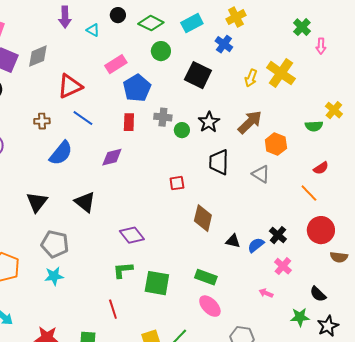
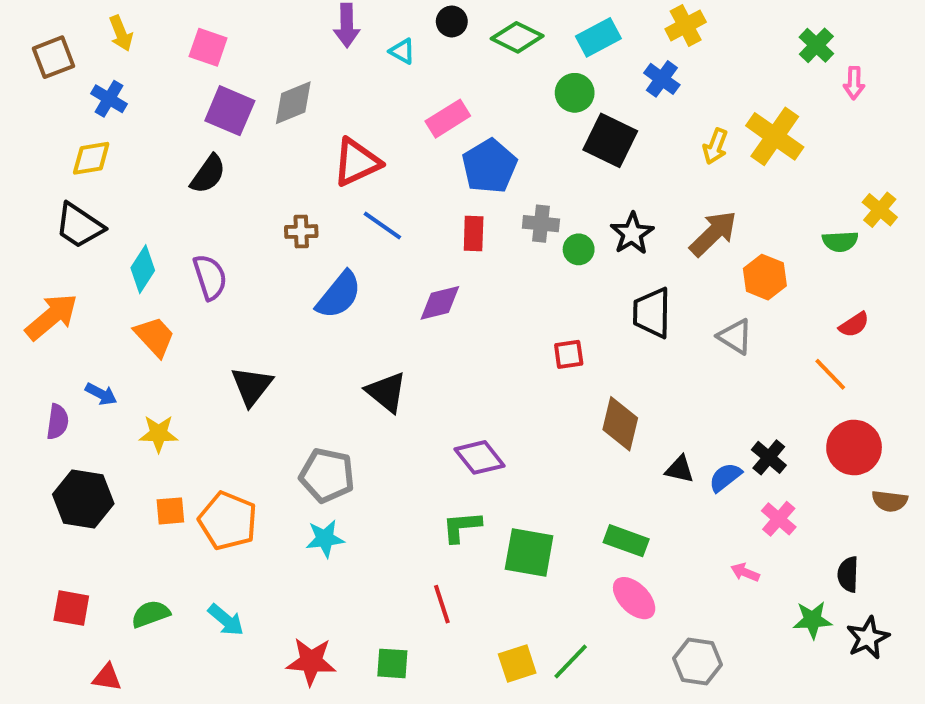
green circle: (161, 51) -> (575, 93), moved
black triangle: (37, 202) -> (252, 386), moved
black semicircle: (318, 294) -> (848, 574), turned 48

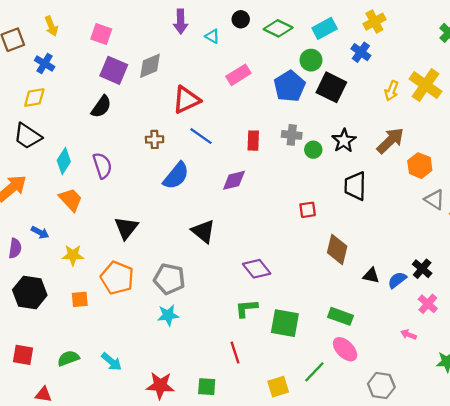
blue pentagon: (489, 166) -> (289, 86), moved
gray triangle: (735, 337) -> (435, 200), moved
orange pentagon: (228, 521) -> (117, 278), moved
green line: (571, 662) -> (314, 372), moved

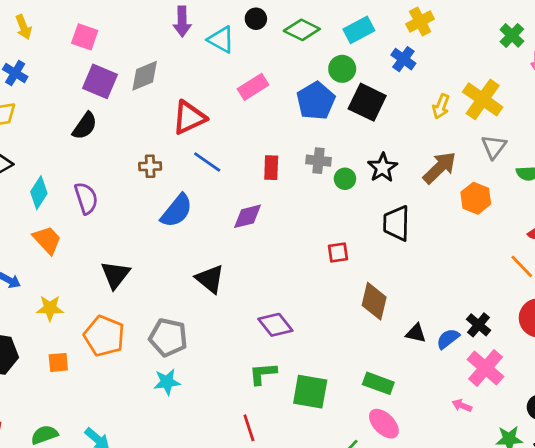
cyan triangle: (212, 36) -> (221, 40), size x1.5
gray triangle: (435, 200) -> (494, 147), moved, turned 35
pink cross: (428, 304) -> (485, 368), size x1.5

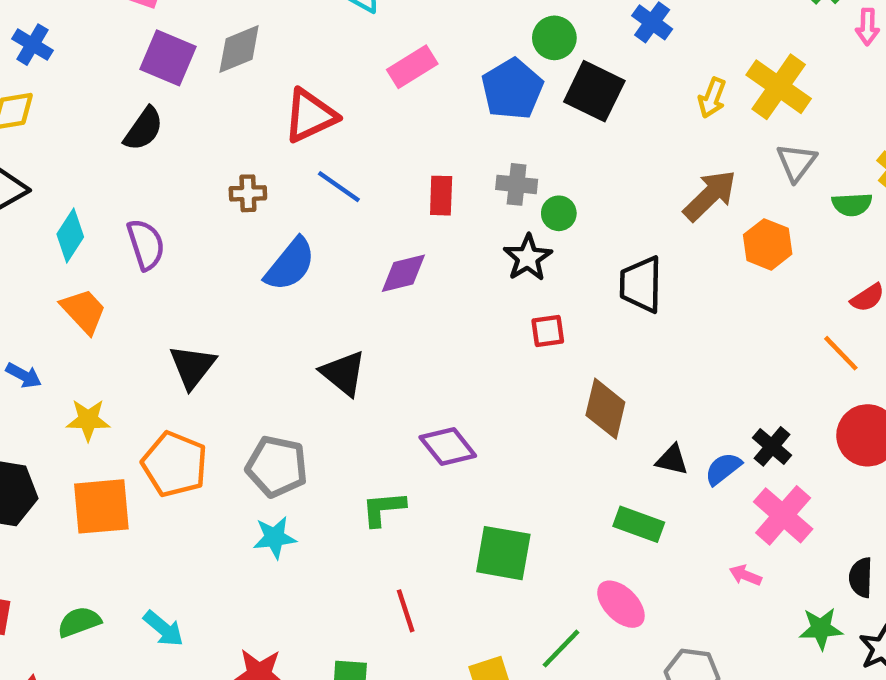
black star: (383, 168) -> (528, 258), moved
orange square: (58, 362) -> (101, 506), size x1.8
green L-shape: (263, 374) -> (383, 509), moved
green rectangle: (378, 383) -> (639, 524), moved

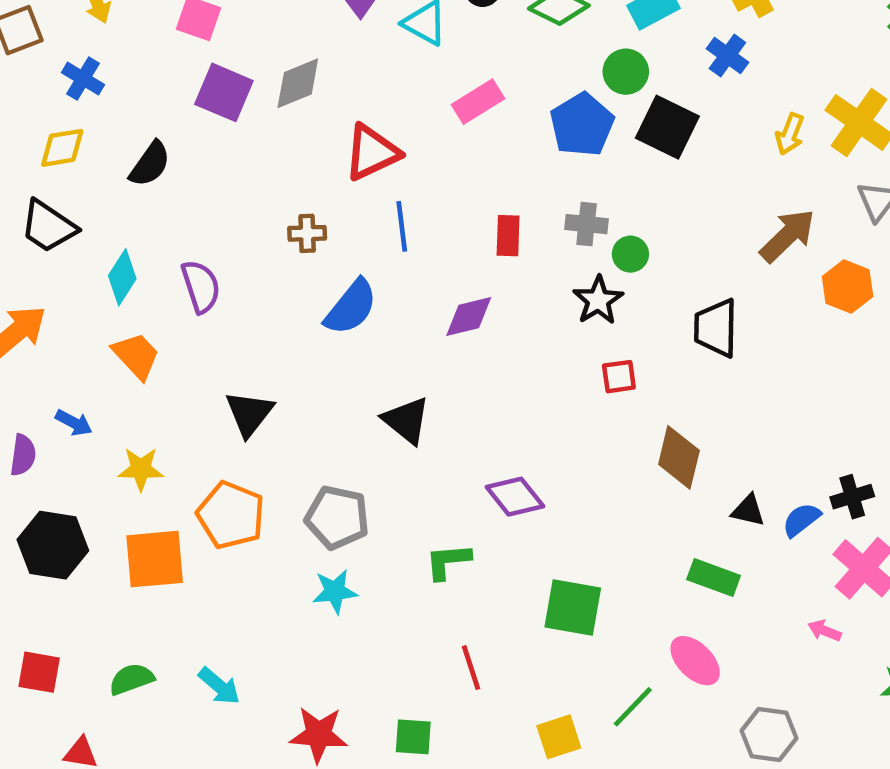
black semicircle: (144, 129) -> (150, 164), moved
blue line: (339, 187) -> (402, 226), turned 48
black cross: (772, 446) -> (852, 497), turned 33

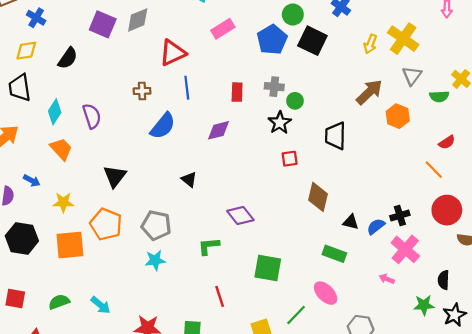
black trapezoid: (48, 226) -> (20, 88), turned 48
black triangle: (406, 420) -> (189, 179), size x0.7

